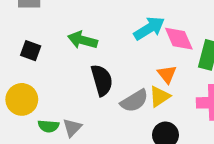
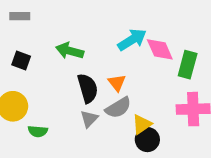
orange triangle: (167, 74) -> (117, 83), moved
yellow triangle: (160, 96) -> (142, 124), moved
gray triangle: (72, 128) -> (89, 119), moved

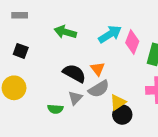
pink diamond: (160, 49) -> (132, 42), turned 45
green arrow: (70, 51) -> (65, 32), moved
black semicircle: (88, 88) -> (74, 73), turned -45
green semicircle: (38, 131) -> (55, 109), moved

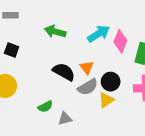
gray triangle: (75, 98) -> (65, 119), moved, turned 32
green semicircle: (55, 109) -> (45, 107), turned -32
black circle: (122, 115) -> (111, 82), moved

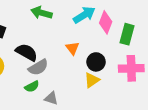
black semicircle: (64, 72) -> (27, 52), moved
gray semicircle: (88, 87) -> (38, 67), moved
gray triangle: (65, 119) -> (51, 98), turned 32

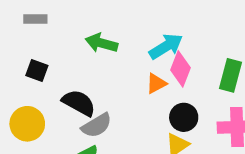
pink diamond: (106, 22) -> (180, 69), moved
orange triangle: (73, 48) -> (156, 83), moved, turned 40

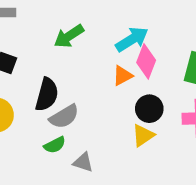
green arrow: (101, 43) -> (69, 36), turned -48
black semicircle: (79, 103) -> (47, 94), turned 76

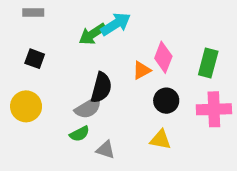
cyan arrow: (132, 39) -> (116, 24), moved
black semicircle: (47, 94) -> (101, 88), moved
yellow triangle: (143, 135) -> (160, 140), moved, turned 45

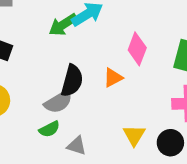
orange triangle: (142, 70) -> (113, 78), moved
black circle: (166, 101) -> (170, 143), moved
yellow triangle: (160, 140) -> (134, 135), turned 50

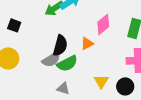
pink diamond: (137, 49) -> (103, 24), turned 30
green semicircle: (49, 129) -> (67, 63), moved, size x1.5

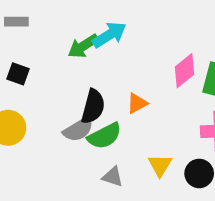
pink diamond: (103, 24) -> (184, 71), moved
gray triangle: (63, 88) -> (113, 177), moved

